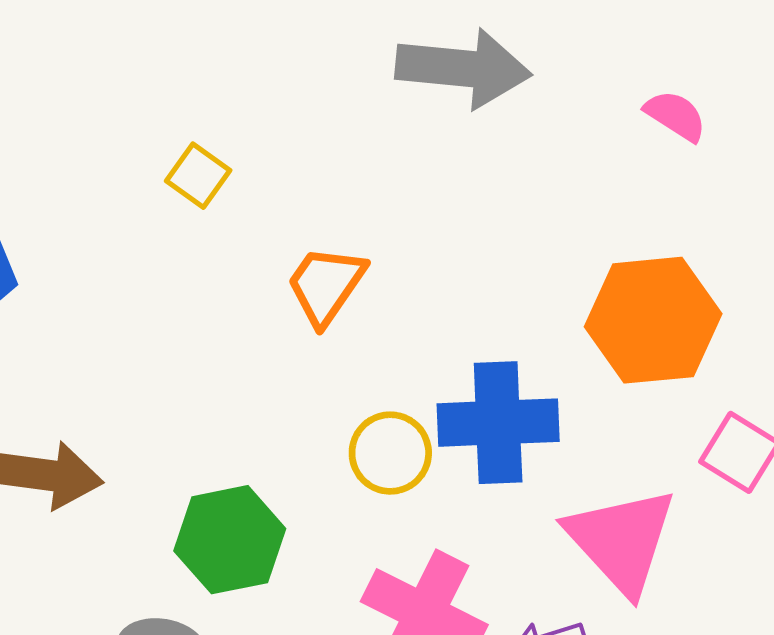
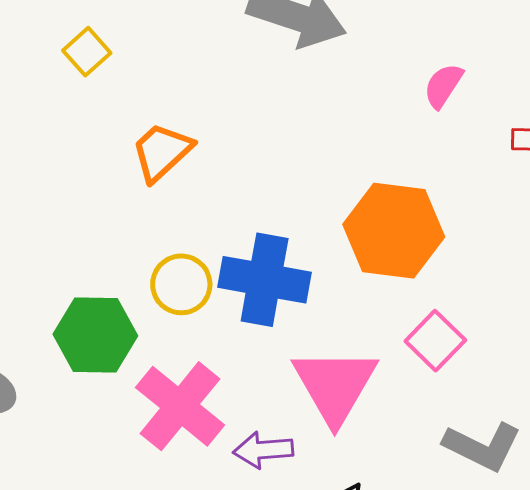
pink semicircle: (676, 116) -> (443, 86), turned -102
green hexagon: (230, 540) -> (95, 335), moved

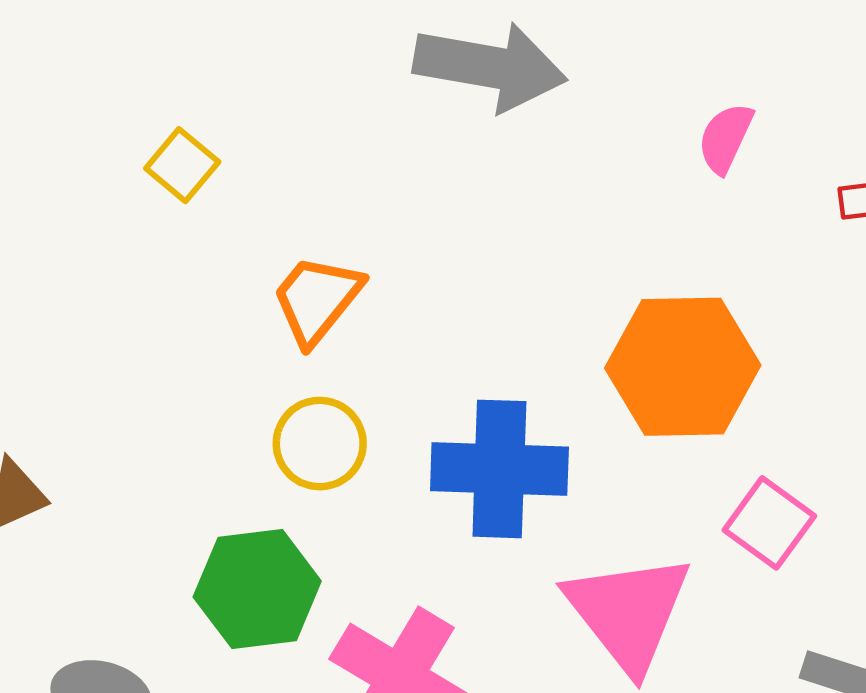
yellow circle: (181, 284) -> (320, 444), moved

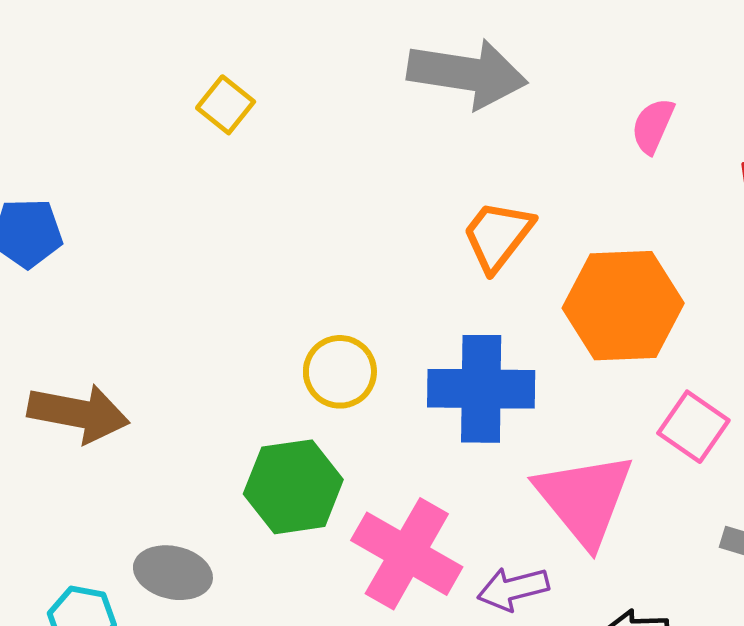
yellow square: (182, 165) -> (226, 105), moved
orange trapezoid: (317, 299) -> (498, 236), moved

